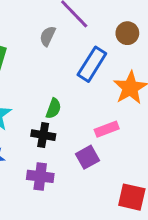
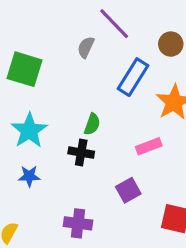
purple square: (87, 157) -> (128, 190), moved
purple cross: (40, 176) -> (78, 223), moved

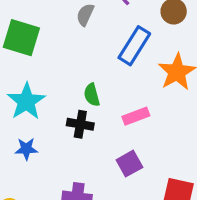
green semicircle: (92, 124) -> (92, 95), turned 145
pink rectangle: (149, 146) -> (136, 116), moved

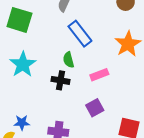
blue rectangle: (134, 46) -> (80, 34), moved, turned -70
blue star: (26, 149) -> (22, 123), moved

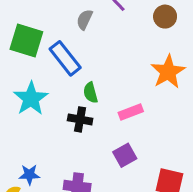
blue rectangle: (80, 34) -> (65, 58), moved

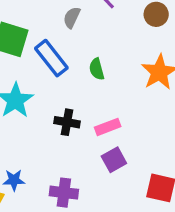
green semicircle: (90, 93) -> (97, 69), moved
pink rectangle: (131, 112) -> (108, 127), moved

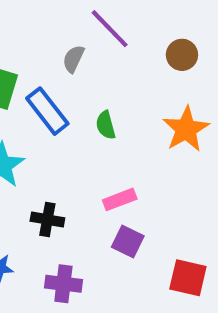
black cross: (67, 122) -> (47, 219), moved
purple square: (114, 160) -> (128, 242), turned -35

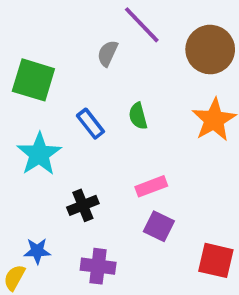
brown circle: (182, 55) -> (210, 50), size x1.6
blue rectangle: (47, 111) -> (90, 124), moved, size x0.7
black cross: (47, 219) -> (83, 205), turned -32

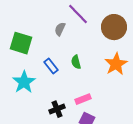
black cross: (83, 205) -> (57, 109), moved

